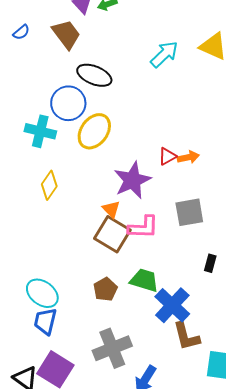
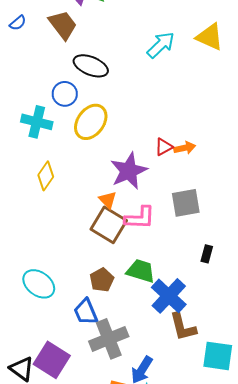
blue circle: (68, 103) -> (65, 94), size x0.7
blue trapezoid: (45, 321) -> (86, 312), moved, turned -36

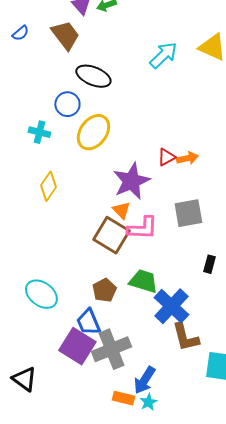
cyan cross: (37, 122) -> (39, 132), size x0.7
orange triangle: (108, 200) -> (121, 210), moved
purple square: (52, 360) -> (77, 346), moved

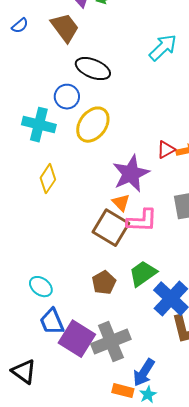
cyan cross: (39, 132) -> (39, 125), size x1.5
green trapezoid: (143, 281) -> (143, 274), turned -52
cyan ellipse: (41, 294) -> (41, 287), size x0.7
blue trapezoid: (88, 322) -> (52, 322), moved

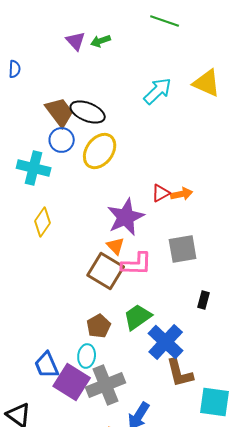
blue semicircle: (20, 26) -> (15, 69), turned -48
brown trapezoid: (65, 28) -> (60, 112), moved
yellow ellipse: (93, 125) -> (100, 151), moved
cyan ellipse: (41, 287) -> (87, 356), moved, turned 60

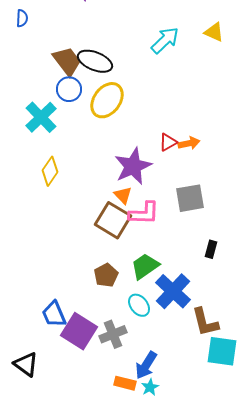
yellow triangle: (207, 83) -> (214, 32), size x0.7
cyan cross: (34, 168) -> (41, 117), turned 32
cyan ellipse: (87, 356) -> (139, 305), moved, turned -45
brown L-shape: (180, 373) -> (205, 322), moved
gray cross: (106, 385) -> (113, 334), size x0.7

